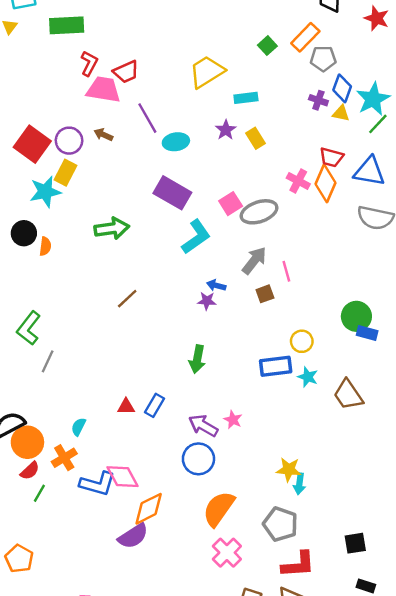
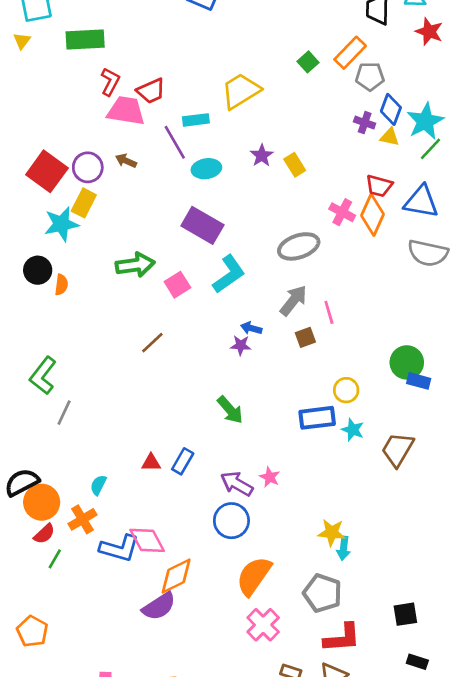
cyan rectangle: (246, 98) -> (196, 120), moved
pink square: (231, 204) -> (177, 285), moved
green arrow: (197, 359) -> (230, 410), turned -52
brown trapezoid: (348, 395) -> (398, 449), turned 64

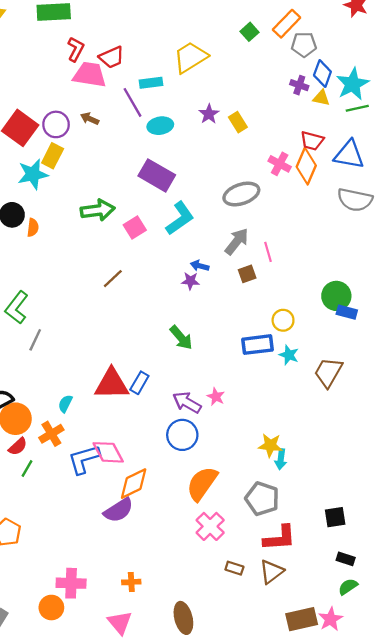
green line: (430, 149) -> (357, 108), turned 35
red triangle: (151, 463) -> (112, 384), size x2.0
blue L-shape: (119, 548) -> (84, 459), turned 148

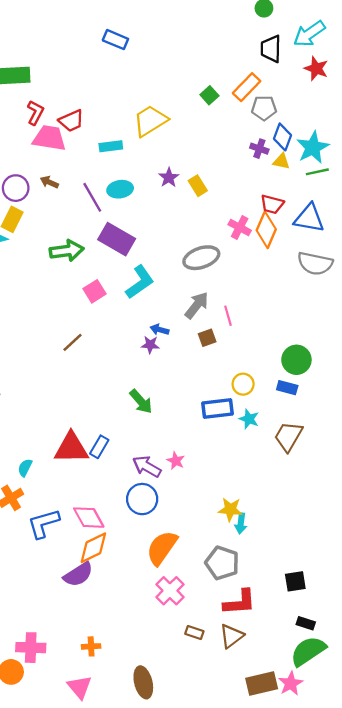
purple line: (132, 102) -> (92, 197), moved
green arrow: (98, 210) -> (67, 251), moved
blue rectangle: (347, 312) -> (287, 388), moved
pink diamond: (108, 452) -> (89, 518), moved
green semicircle: (348, 587) -> (308, 651), size x1.8

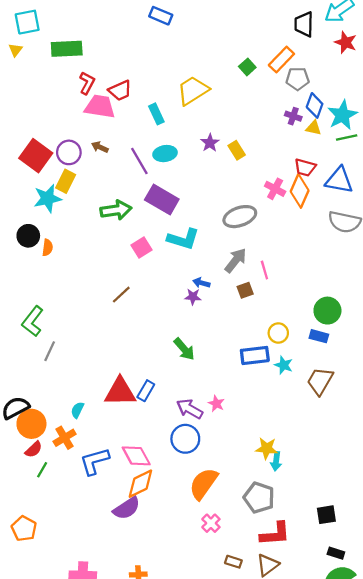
cyan rectangle: (111, 146) -> (156, 114), turned 72
cyan L-shape: (140, 282) -> (183, 239), turned 52
pink cross: (170, 591) -> (211, 523), size x0.7

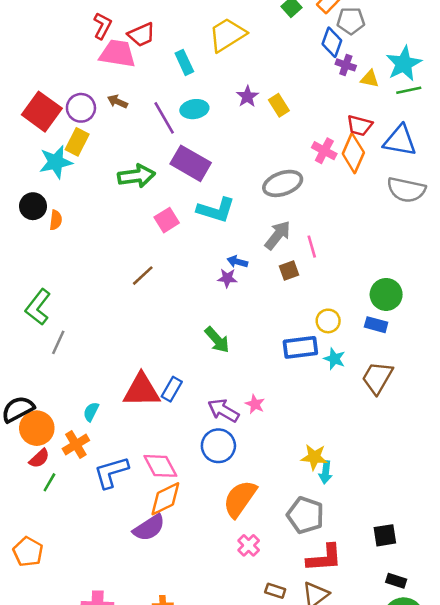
blue diamond: (315, 105) -> (332, 42), moved

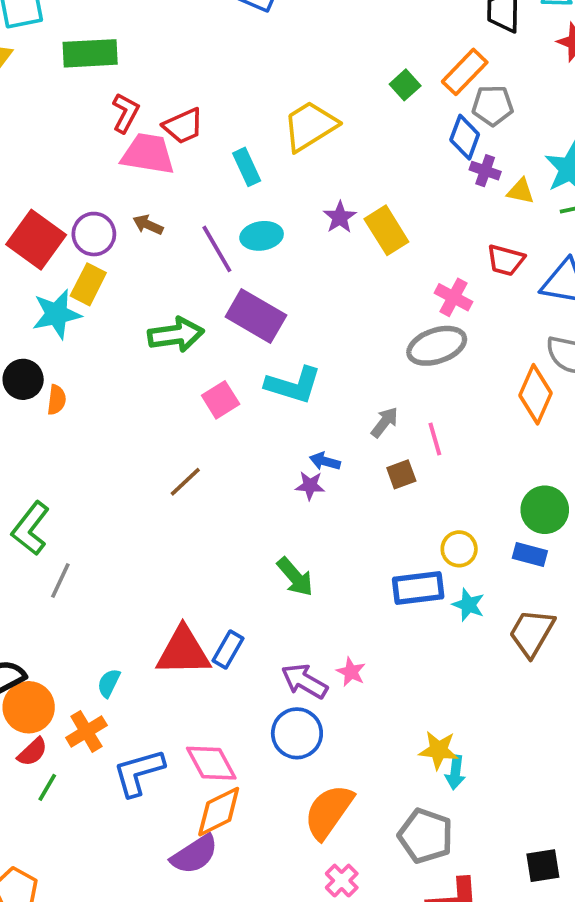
yellow rectangle: (279, 105) -> (386, 230), size x1.4
orange diamond: (353, 153) -> (535, 394), moved
gray ellipse: (283, 183) -> (437, 346), moved
gray arrow: (278, 235) -> (385, 422), size x0.7

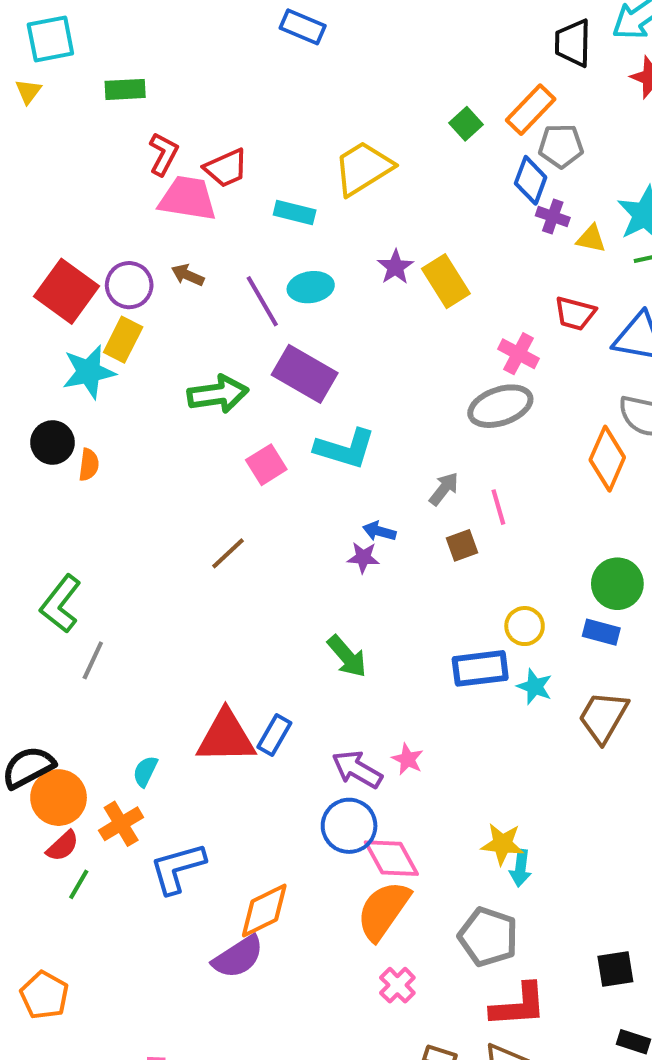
green rectangle: (90, 53) -> (125, 89), size x0.7
cyan rectangle: (247, 167) -> (295, 213), turned -51
pink diamond: (211, 763) -> (391, 858), moved

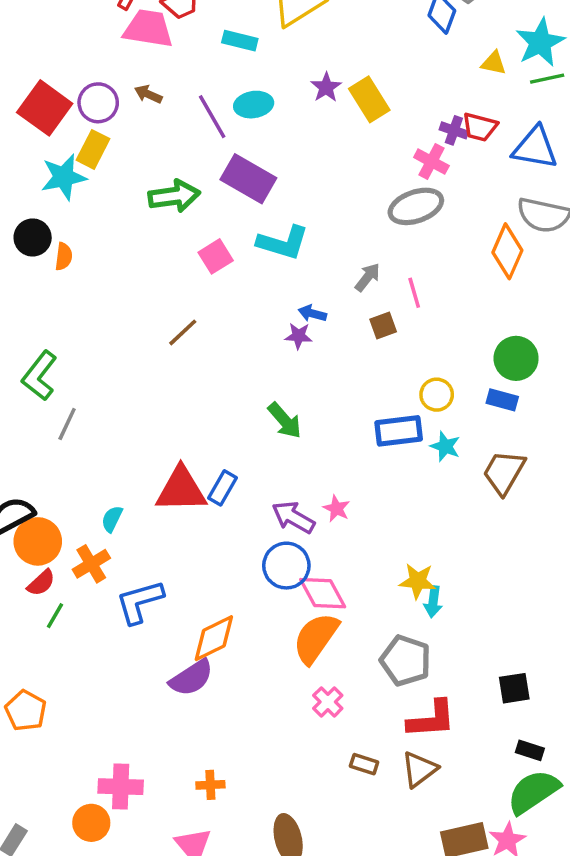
purple cross: (553, 217) -> (454, 130), moved

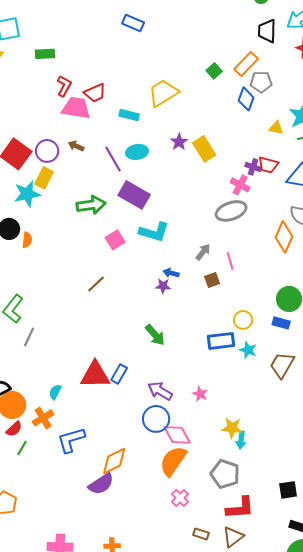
pink star: (336, 509) -> (200, 394), moved

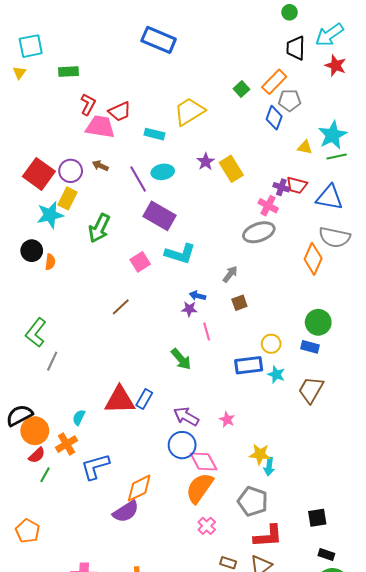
blue rectangle: (133, 23) -> (159, 40), size x1.5
green arrow: (91, 205) -> (99, 228), moved, turned 124
pink line: (230, 261) -> (207, 331), moved

